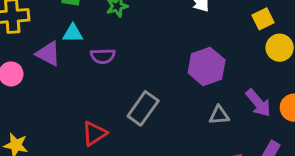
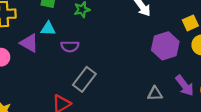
purple hexagon: (207, 66) -> (165, 46), moved
gray rectangle: (143, 108) -> (84, 79), moved

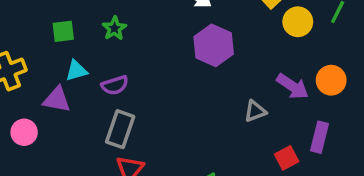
purple hexagon: (165, 46) -> (214, 45), moved
gray rectangle: (84, 79) -> (120, 129), moved

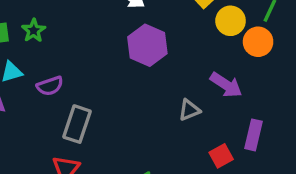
green star: (114, 28) -> (34, 30), moved
orange circle: (331, 80) -> (258, 42), moved
gray rectangle: (120, 129) -> (77, 124), moved

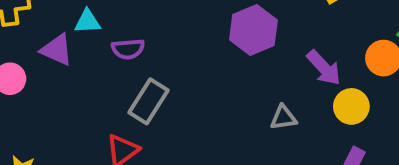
yellow circle: (231, 21) -> (351, 106), moved
purple arrow: (226, 85) -> (324, 68), moved

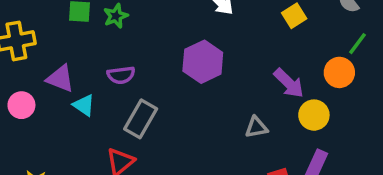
cyan triangle: (87, 22) -> (84, 105), moved, turned 40
purple hexagon: (253, 30) -> (203, 62), moved

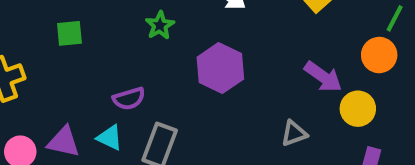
green star: (116, 16) -> (160, 25), moved
purple triangle: (60, 79) -> (64, 142), moved
cyan triangle: (84, 105) -> (110, 138), moved

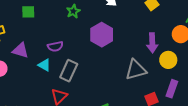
purple arrow: (323, 77) -> (152, 43), turned 48
gray triangle: (294, 133) -> (136, 70), size x1.6
purple triangle: (64, 142) -> (20, 50), moved

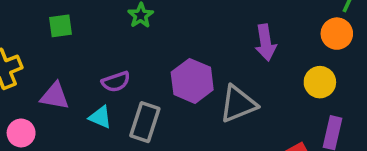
purple hexagon: (102, 35) -> (192, 81), moved
purple arrow: (152, 43) -> (266, 43), moved
gray triangle: (136, 70) -> (238, 104), moved

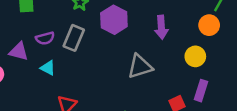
purple hexagon: (192, 81) -> (114, 20), moved
purple semicircle: (116, 82) -> (45, 38), moved
gray rectangle: (145, 122) -> (74, 38), moved

